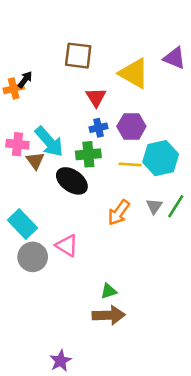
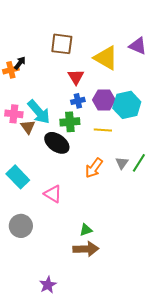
cyan hexagon: (161, 158) -> (127, 105), moved
gray circle: (33, 257) -> (21, 226), moved

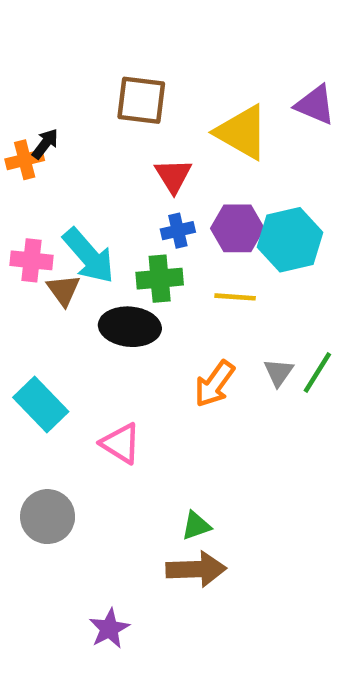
black ellipse: (57, 143) -> (130, 327), turned -30
purple star: (48, 285) -> (109, 629), moved

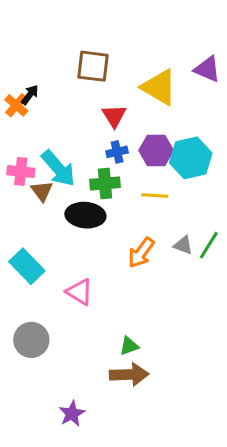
orange cross: (25, 160) -> (16, 105), turned -35
gray triangle: (279, 372) -> (183, 245), turned -45

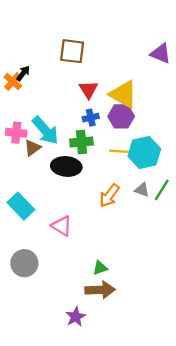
yellow triangle: (159, 87) -> (123, 94), moved
cyan hexagon: (191, 158) -> (144, 152), moved
brown triangle: (42, 191) -> (33, 148), turned 30
purple star: (72, 414) -> (76, 317), moved

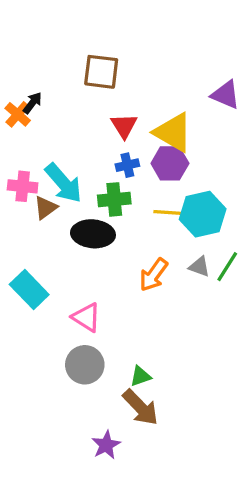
purple triangle: (161, 53) -> (226, 95), moved
gray circle: (24, 263) -> (85, 365), moved
brown arrow: (100, 290) -> (140, 407), turned 48

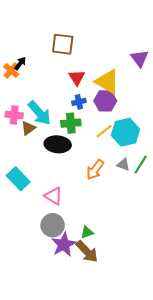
purple triangle: (226, 95) -> (140, 58), turned 30
yellow line: (168, 213) -> (104, 131), turned -42
purple star: (106, 445) -> (64, 244), moved, size x1.4

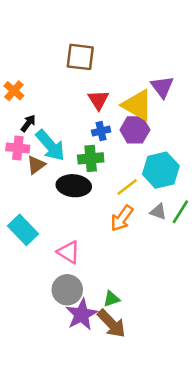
purple triangle: (140, 58) -> (162, 87), moved
black arrow: (20, 63) -> (28, 123), moved
yellow line: (104, 131) -> (127, 187), moved

